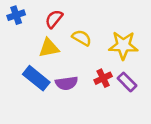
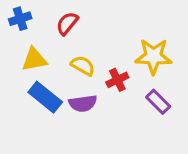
yellow semicircle: (82, 38) -> (83, 66), moved
yellow triangle: (49, 48) -> (34, 59), moved
red cross: (103, 78) -> (117, 80), moved

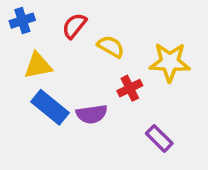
yellow semicircle: (83, 66) -> (111, 47), moved
purple rectangle: (158, 102) -> (159, 138), moved

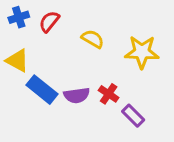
red semicircle: (74, 26) -> (49, 22), moved
yellow triangle: (38, 66) -> (17, 61), moved, turned 40
red cross: (130, 88) -> (109, 94), moved, turned -30

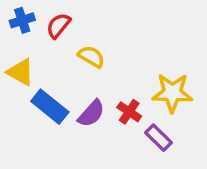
yellow semicircle: (93, 39) -> (91, 57), moved
yellow star: (142, 52) -> (172, 93), moved
purple semicircle: (77, 95) -> (91, 113), turned -40

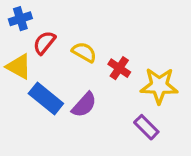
red semicircle: (58, 26) -> (44, 43), moved
red cross: (129, 112) -> (119, 68), moved

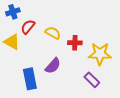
red cross: (119, 68) -> (75, 43), turned -32
blue rectangle: (46, 98) -> (30, 79), moved, turned 40

